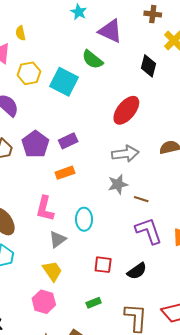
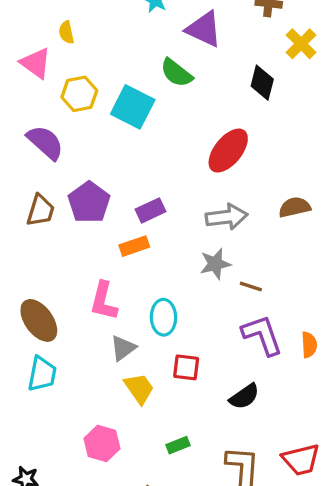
purple rectangle: (68, 141) -> (151, 210), moved
red square: (103, 265) -> (186, 367), moved
yellow trapezoid: (52, 271) -> (139, 388), moved

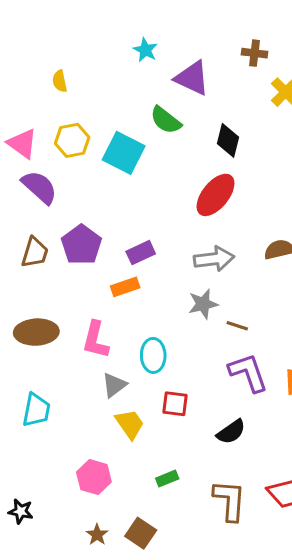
pink triangle: (36, 63) -> (22, 143), moved
black diamond: (262, 83) -> (228, 140), moved
brown ellipse: (39, 320) -> (36, 332), moved, turned -57

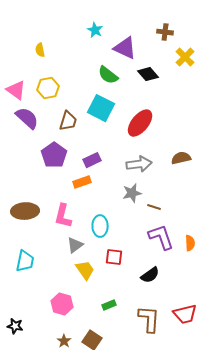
black diamond: (228, 140) -> (148, 74), moved, turned -55
cyan square: (124, 153) -> (101, 108), moved
brown trapezoid: (35, 253) -> (68, 121), moved

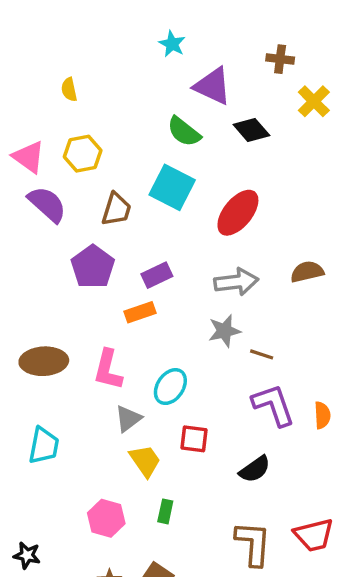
cyan star: (95, 30) -> (172, 44), moved
cyan ellipse: (100, 226) -> (170, 387), turned 35
green rectangle: (109, 305) -> (165, 511), moved, turned -56

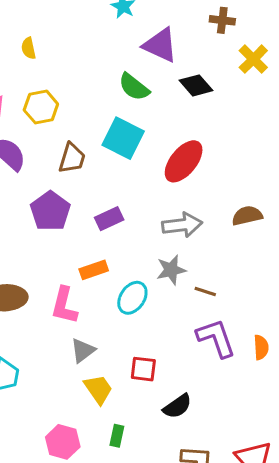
orange rectangle: (140, 312) -> (94, 270), moved
cyan ellipse: (170, 387) -> (132, 298), moved
black semicircle: (255, 469) -> (177, 406), moved

